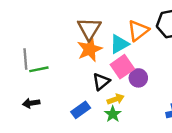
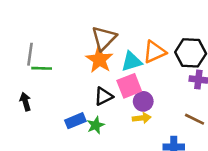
orange star: (90, 49) -> (99, 60), turned -30
yellow arrow: (116, 99) -> (142, 118), moved
black arrow: (31, 103) -> (25, 102), turned 70
green star: (113, 114) -> (96, 125), moved

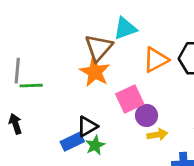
cyan triangle: (132, 61) -> (125, 28), moved
black triangle: (104, 96) -> (87, 126), moved
yellow arrow: (142, 118) -> (157, 135), moved

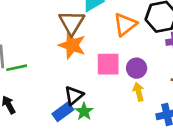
pink square: (130, 99) -> (108, 64), turned 35
purple circle: (147, 115) -> (137, 68), moved
yellow arrow: (157, 135) -> (139, 92), turned -84

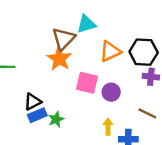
yellow arrow: (139, 92) -> (108, 127), moved
black triangle: (74, 96) -> (33, 102), moved

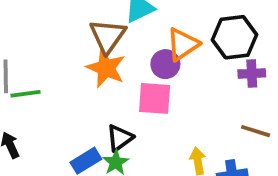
purple circle: (111, 92) -> (165, 64), moved
black triangle: (33, 102) -> (120, 138), moved

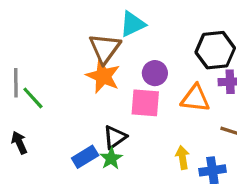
orange triangle: (183, 44) -> (195, 98), moved, turned 40
green line: (25, 94) -> (33, 98), turned 55

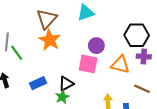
brown triangle: (105, 48) -> (47, 19), moved
orange star: (103, 76) -> (50, 40), moved
blue rectangle: (85, 157) -> (38, 83), moved

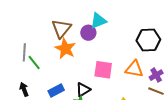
purple circle: (96, 46) -> (88, 33), moved
purple cross: (144, 57) -> (156, 75), moved, turned -32

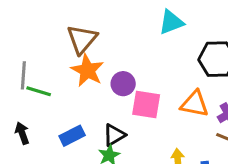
cyan triangle: (98, 21) -> (171, 22), moved
purple circle: (88, 33) -> (123, 84), moved
green line: (34, 62) -> (39, 91), turned -35

